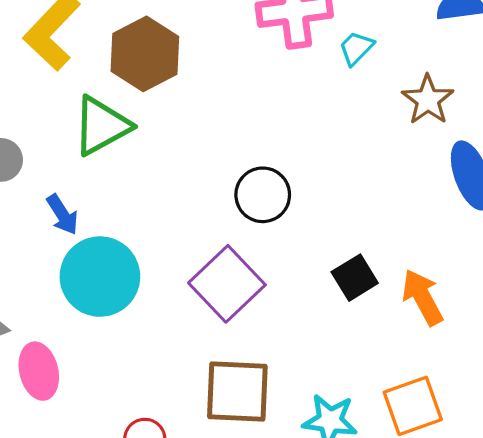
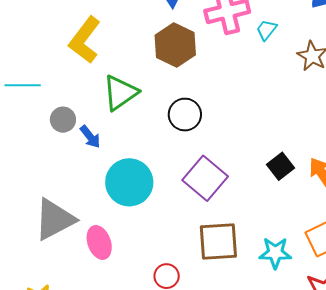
brown hexagon: (145, 54) -> (175, 45), moved
black circle: (263, 195) -> (185, 115), moved
blue arrow: (62, 215) -> (90, 137), moved

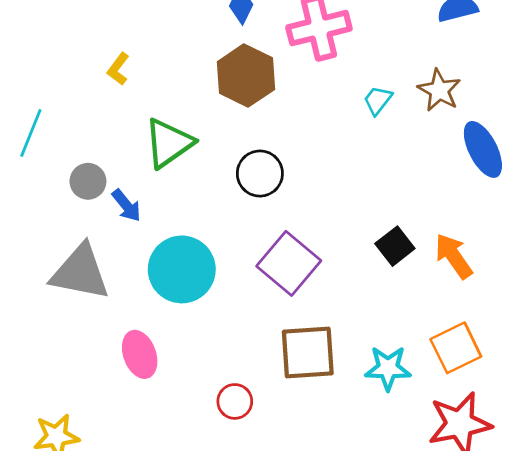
cyan trapezoid: (266, 30) -> (378, 100), moved
yellow L-shape: (85, 40) -> (118, 69), size x0.5
cyan line: (23, 85) -> (31, 133), turned -68
gray triangle: (55, 219) -> (80, 272), moved, turned 39

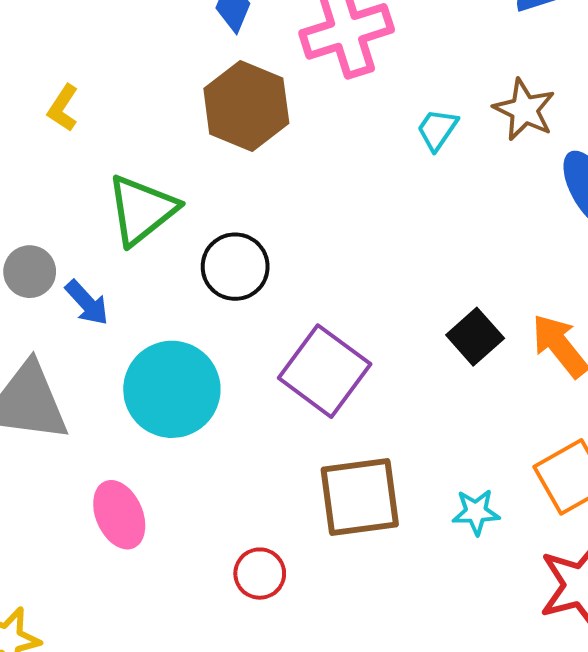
black circle: (260, 174) -> (235, 267), moved
cyan star: (388, 368) -> (476, 512), size x0.7

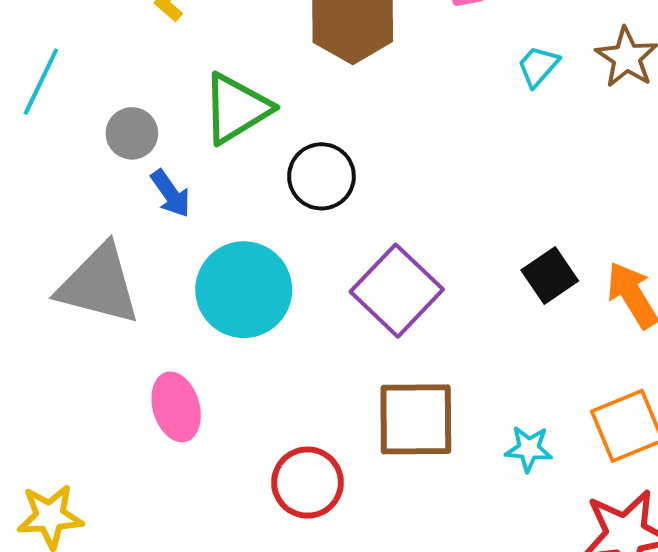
gray circle: (30, 272) -> (132, 133), moved
red circle: (260, 574) -> (308, 483), size x1.4

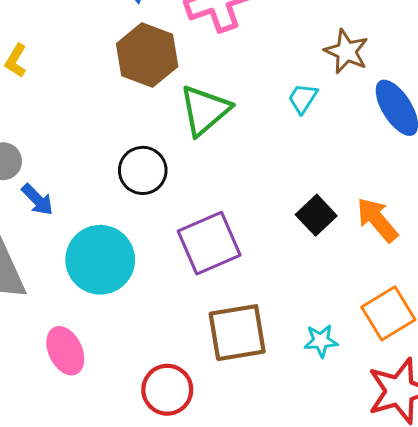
cyan trapezoid: (538, 66) -> (303, 98), moved
green triangle: (236, 108) -> (205, 110), moved
purple square: (397, 291) -> (209, 243), turned 32

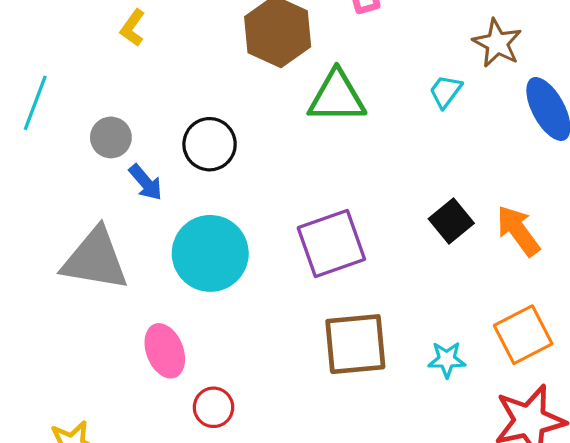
green triangle: (205, 110) -> (337, 97), turned 36
black circle: (143, 170) -> (210, 144), moved
red circle: (167, 390) -> (214, 407), moved, size x0.7

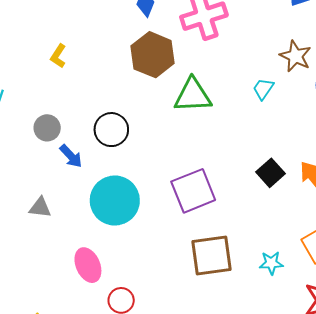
gray triangle: (95, 259) -> (40, 208), size x0.5

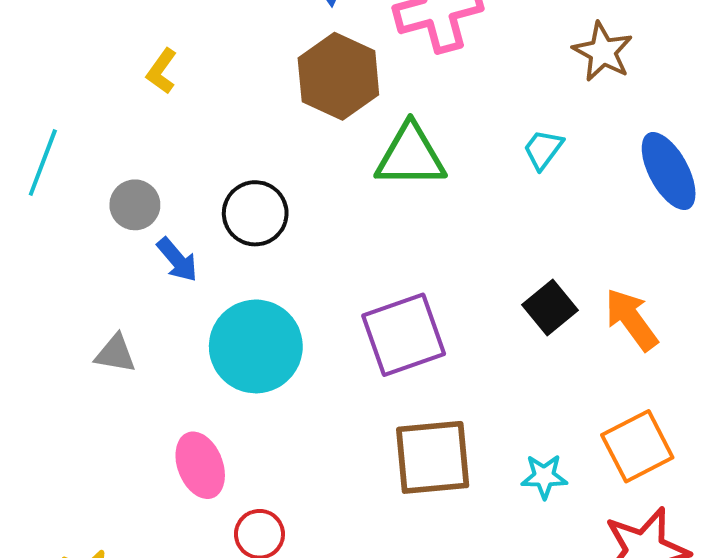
brown star: (295, 56) -> (603, 52), moved

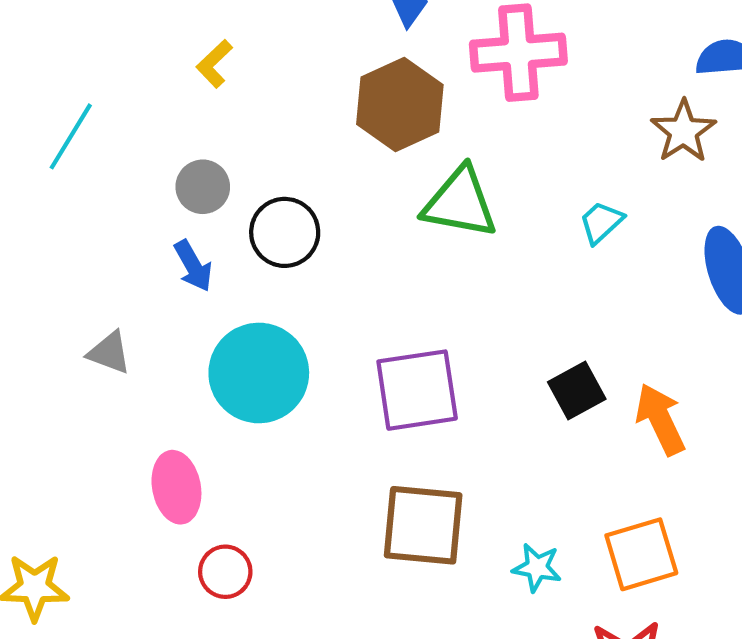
gray circle: (135, 205) -> (203, 187), moved

